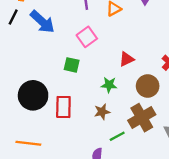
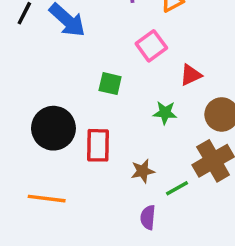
pink square: (87, 37) -> (151, 46), moved
brown star: (102, 112) -> (143, 171), moved

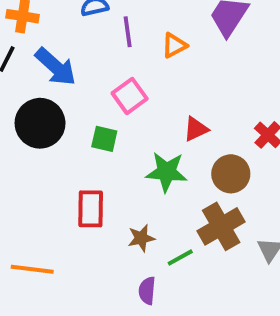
pink square: (151, 46) -> (130, 96), moved
green star: (165, 113) -> (167, 172), size x1.5
black circle: (53, 128) -> (40, 123), moved

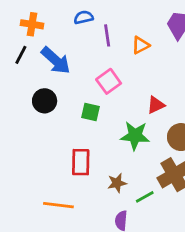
black circle: (40, 123) -> (45, 101), size x0.7
orange line: (32, 269) -> (58, 205), moved

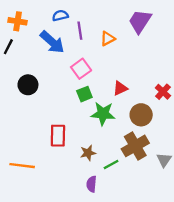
blue arrow: (56, 60) -> (52, 42), moved
green square: (90, 112) -> (84, 94), moved, turned -35
orange line: (58, 205) -> (22, 166), moved

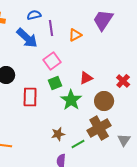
green star: (103, 114) -> (71, 100), turned 30
red rectangle: (58, 136) -> (30, 97), moved

